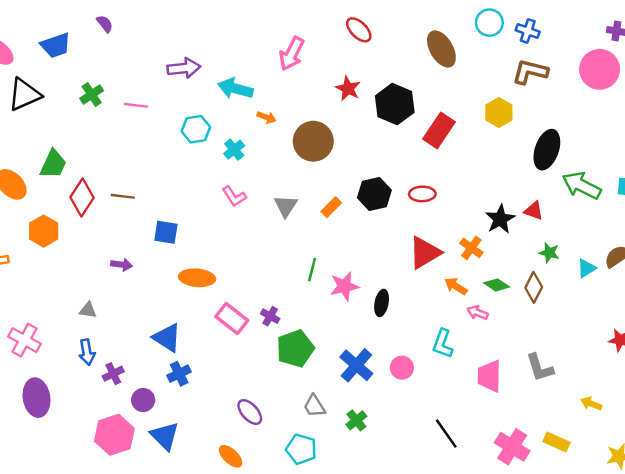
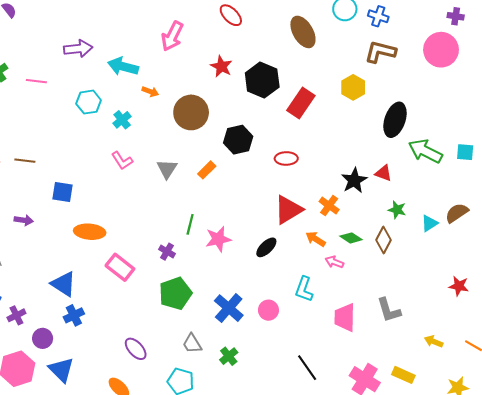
black hexagon: (374, 194) -> (238, 140), moved
black ellipse: (382, 303) -> (266, 247), moved, turned 35
purple cross: (270, 316) -> (167, 252), moved

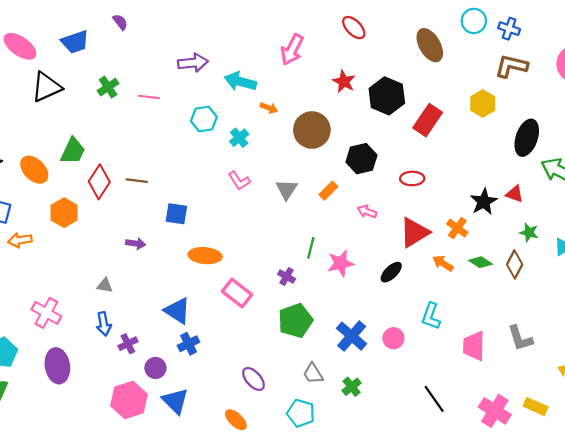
pink arrow: (334, 262) -> (367, 212), moved

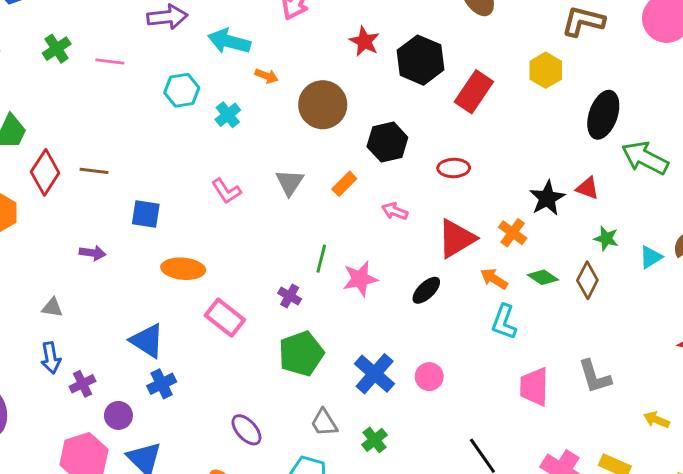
pink L-shape: (239, 181) -> (226, 191), moved
cyan L-shape: (431, 316) -> (504, 322), moved

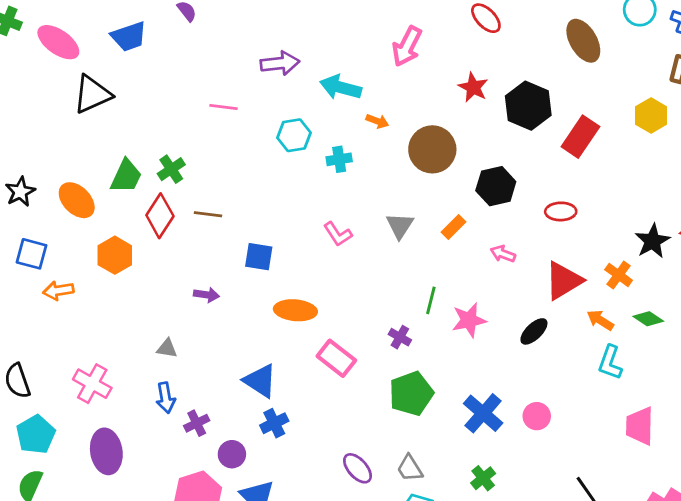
green cross: (57, 49) -> (171, 169), moved
cyan cross: (228, 115) -> (339, 159), turned 30
gray trapezoid: (324, 423) -> (410, 468), moved

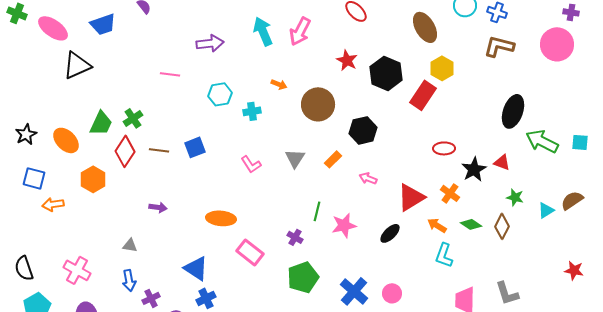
cyan arrow: (341, 87) -> (263, 31), moved, turned 52
yellow hexagon: (651, 116) -> (442, 68), moved
red ellipse: (561, 211) -> (444, 148), moved
blue square: (259, 257) -> (195, 147), moved, turned -30

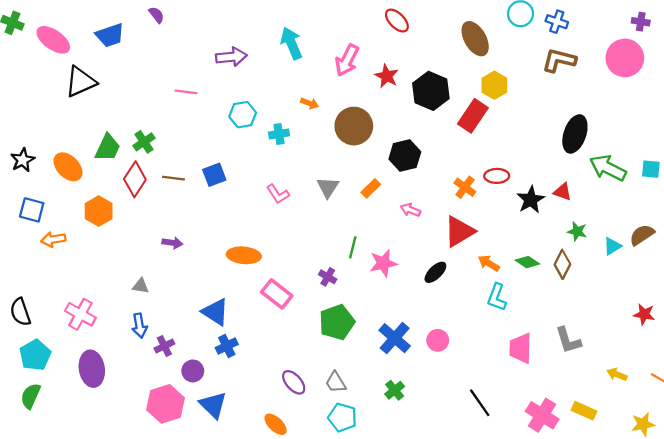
pink arrow: (300, 31) -> (347, 60), moved
orange cross: (450, 193) -> (465, 187), moved

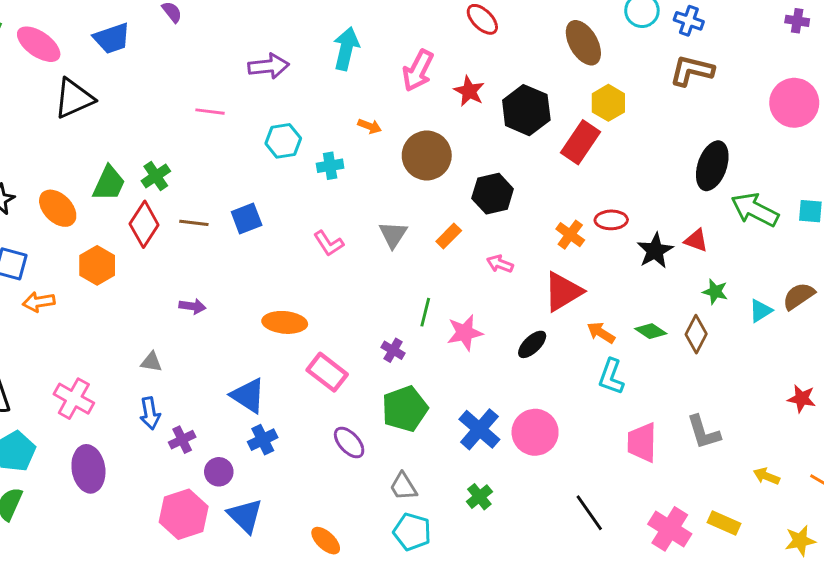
cyan arrow: (291, 43) -> (346, 49), turned 36
pink circle: (625, 58) -> (794, 103), moved
pink circle: (438, 340) -> (535, 432), size x1.6
purple ellipse: (294, 382) -> (349, 442), moved

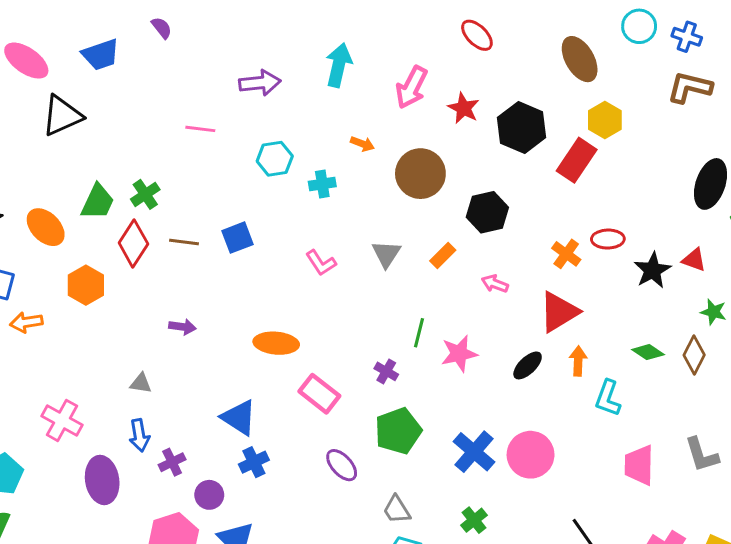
orange arrow: (601, 333) -> (578, 361), moved, turned 60
purple ellipse: (88, 469) -> (102, 480), moved

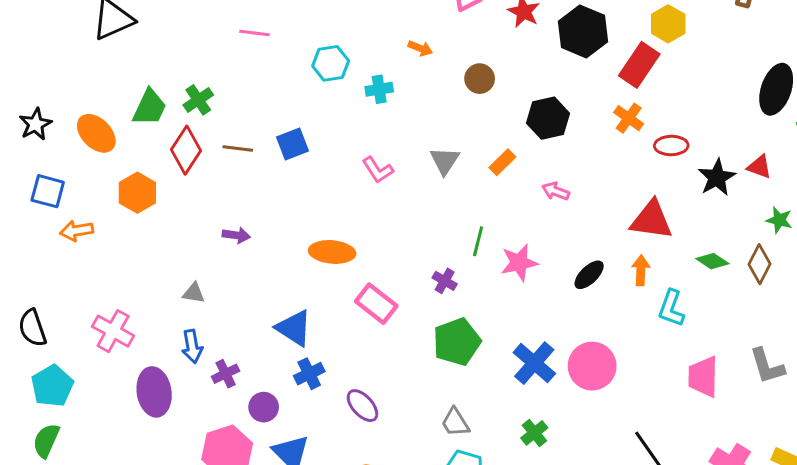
brown circle: (420, 174) -> (480, 79), size x0.6
orange cross: (566, 254) -> (629, 118), moved
red triangle: (559, 312) -> (651, 220), moved, turned 39
purple ellipse: (342, 465) -> (362, 406), moved

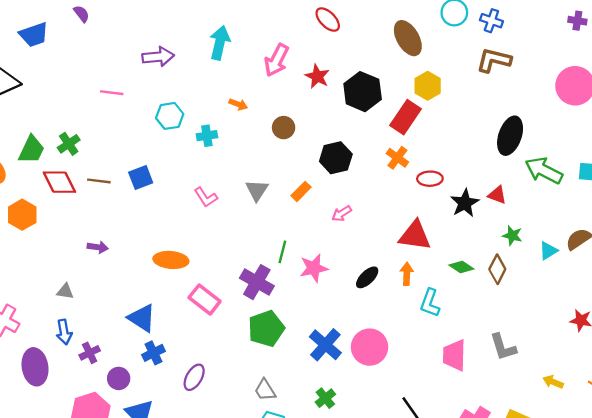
red diamond: (186, 150) -> (59, 182), turned -60
pink arrow: (556, 191) -> (342, 214), turned -54
purple cross: (445, 281) -> (257, 282), size x1.8
purple ellipse: (362, 406) -> (194, 377), turned 72

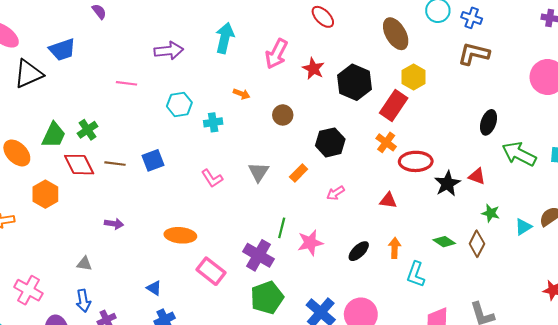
blue trapezoid: (34, 35) -> (62, 50), moved
black ellipse: (510, 136) -> (489, 122), size x0.7
red ellipse: (430, 179) -> (416, 161), size x1.4
red triangle: (415, 236) -> (388, 200), moved, size x0.6
blue triangle: (142, 318) -> (154, 288), size x0.6

